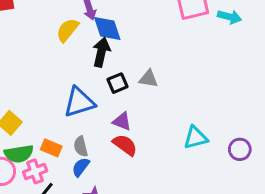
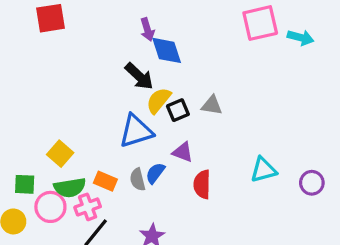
yellow semicircle: (67, 30) -> (159, 100), moved
black arrow: (101, 52) -> (139, 76), moved, turned 120
red semicircle: (125, 145) -> (202, 184), moved, turned -125
blue semicircle: (81, 167) -> (155, 173), moved

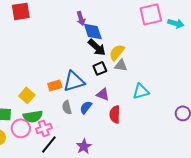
black arrow: (139, 76) -> (97, 47), moved
yellow semicircle: (159, 100) -> (117, 52), moved
cyan triangle: (263, 170) -> (141, 91), moved
gray semicircle: (138, 180) -> (67, 107), moved
orange rectangle: (105, 181) -> (55, 85), moved, turned -40

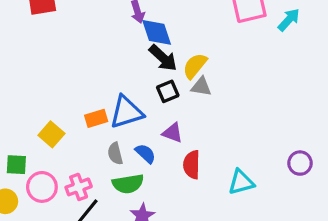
cyan arrow: (176, 23) -> (289, 20), turned -63
cyan triangle: (141, 91) -> (241, 182), moved
blue semicircle: (86, 107) -> (145, 154), turned 96
green semicircle: (33, 116) -> (128, 184), moved

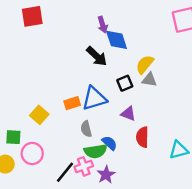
black arrow: (163, 58) -> (97, 56), moved
blue semicircle: (145, 154) -> (110, 143), moved
pink cross: (79, 187) -> (84, 166), moved

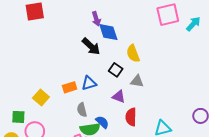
yellow semicircle: (145, 64) -> (133, 54), turned -60
gray triangle: (149, 80) -> (137, 81), moved
black square: (125, 83) -> (116, 70), turned -32
blue triangle: (94, 98) -> (89, 83), size x0.7

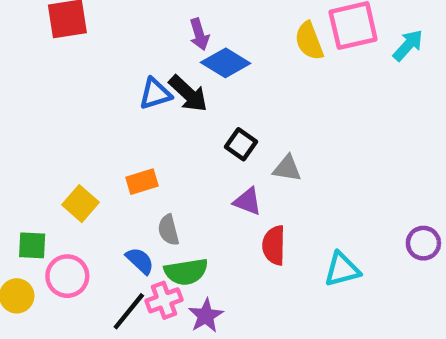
blue diamond: (108, 32) -> (226, 63), turned -40
yellow semicircle: (133, 54) -> (309, 41), moved
blue triangle: (89, 83) -> (155, 94), moved
blue semicircle: (102, 122) -> (140, 261), moved

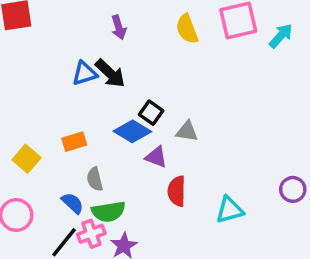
yellow semicircle: (309, 41) -> (187, 29), moved
blue diamond: (226, 63) -> (132, 131), moved

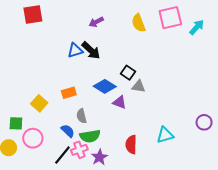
purple arrow: (119, 27) -> (96, 22), turned 80
black square: (151, 113) -> (128, 73), moved
red semicircle: (177, 191) -> (131, 145), moved

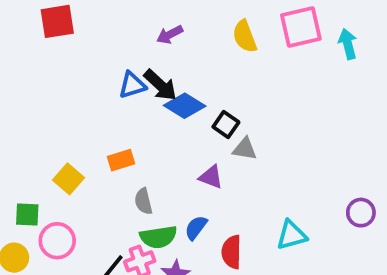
cyan arrow: (197, 27) -> (348, 44), turned -56
blue diamond: (105, 86) -> (185, 106), moved
blue semicircle: (68, 131) -> (196, 228), moved, turned -96

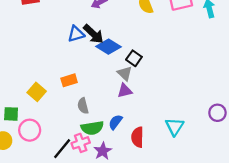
gray triangle: (245, 149) -> (125, 73), moved, turned 35
purple triangle: (211, 177) -> (125, 91), turned -35
cyan triangle: (292, 235) -> (175, 127), turned -42

